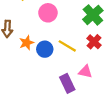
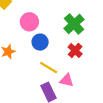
yellow line: (67, 46) -> (49, 68), moved
blue circle: (45, 49) -> (40, 42), moved

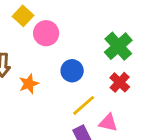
pink circle: (29, 22) -> (46, 33), moved
yellow line: (49, 68) -> (84, 105), turned -72

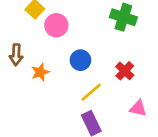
green cross: (118, 46) -> (123, 17), moved, turned -30
pink triangle: (108, 123) -> (138, 108), moved

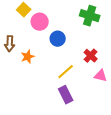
blue circle: (80, 60) -> (58, 39), moved
pink triangle: (138, 108) -> (101, 76), moved

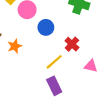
red cross: (91, 56) -> (72, 44), moved

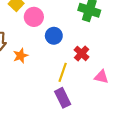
yellow line: (54, 62) -> (63, 72), turned -30

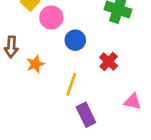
yellow line: (63, 72) -> (71, 84), moved
pink triangle: (101, 77) -> (133, 101), moved

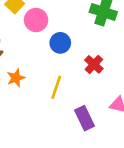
orange star: (35, 64) -> (16, 78), moved
purple rectangle: (86, 115) -> (84, 118), moved

